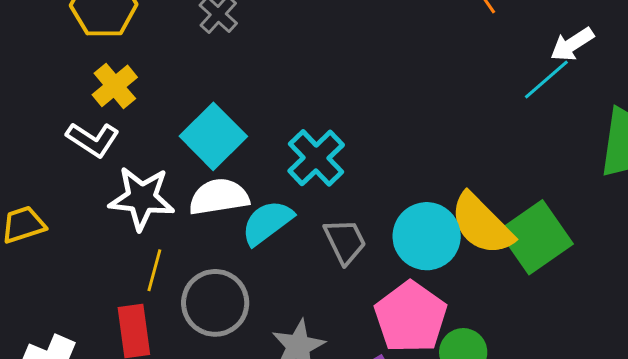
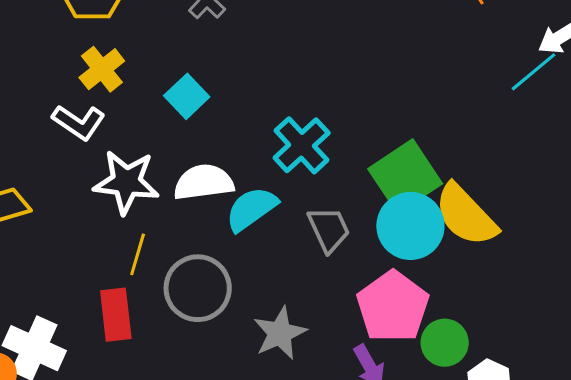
cyan square: (213, 136) -> (187, 96), moved, size x0.7
green square: (536, 237) -> (405, 176), moved

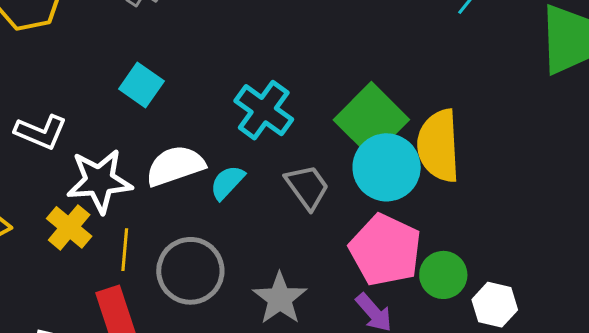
yellow cross: (102, 69) -> (69, 227), moved
cyan semicircle: (251, 209) -> (227, 182), size x0.7
yellow semicircle: (466, 215) -> (439, 146), turned 52

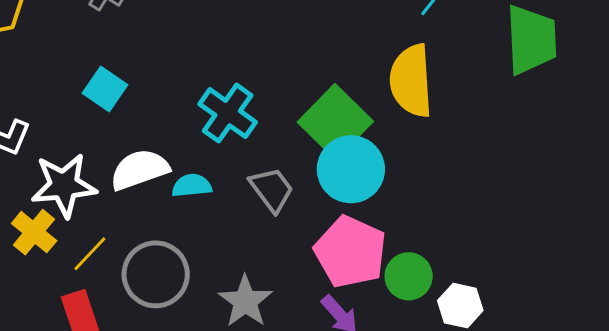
yellow semicircle: (439, 146) -> (411, 81), moved
cyan semicircle: (227, 182) -> (192, 186), turned 42
yellow line: (125, 250) -> (90, 254), turned 39

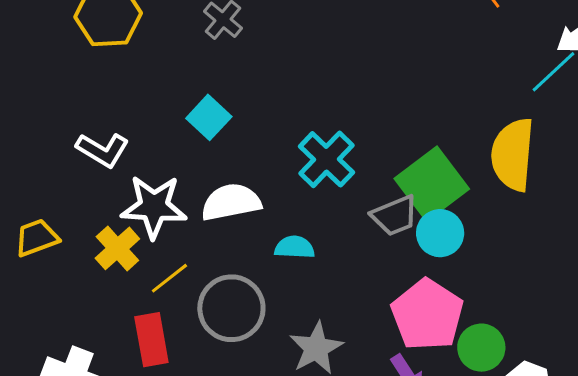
cyan circle: (351, 169) -> (440, 233), size x0.7
cyan semicircle: (192, 186) -> (295, 247), moved
gray trapezoid: (272, 189) -> (395, 216), moved, turned 96

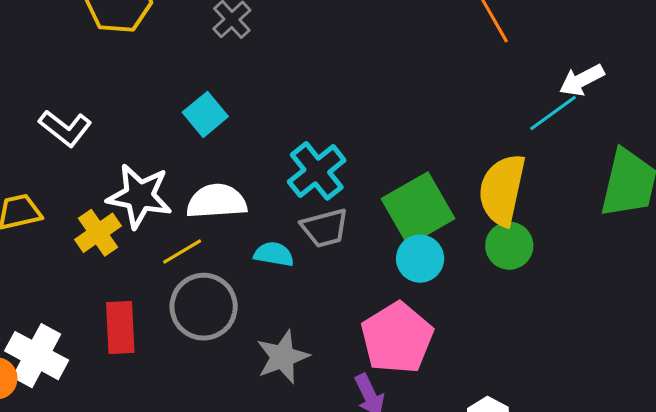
white L-shape: (103, 150) -> (65, 128), moved
gray trapezoid: (395, 216) -> (325, 228), moved
yellow line: (169, 278) -> (182, 251), moved
green circle: (481, 348) -> (509, 246), moved

